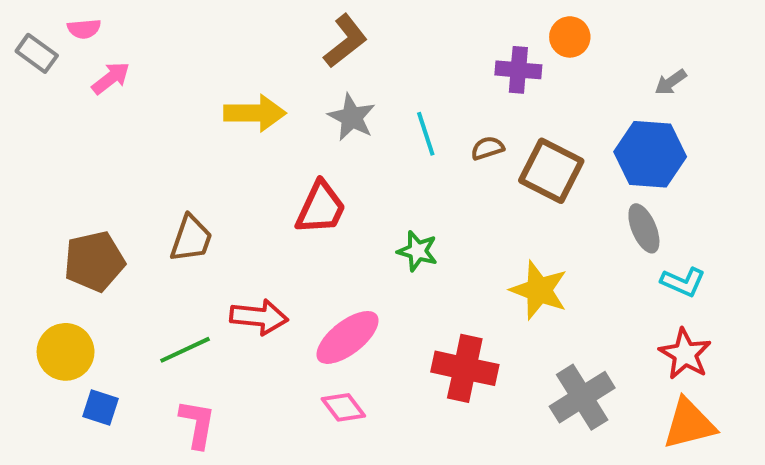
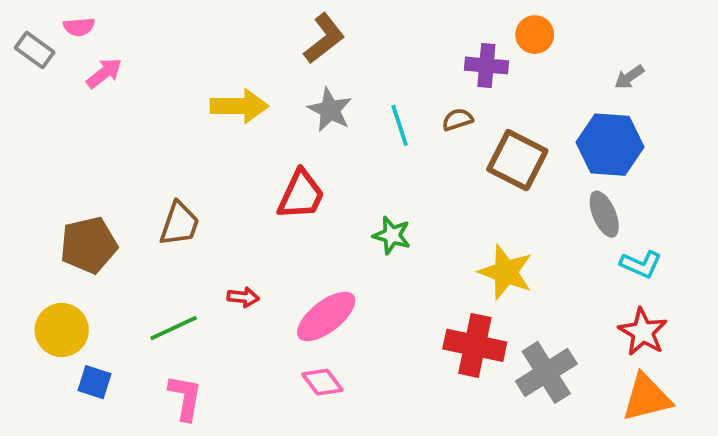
brown semicircle: (487, 148) -> (457, 120), moved
red arrow: (259, 317) -> (243, 297), size x0.6
red cross: (465, 368) -> (475, 345), moved

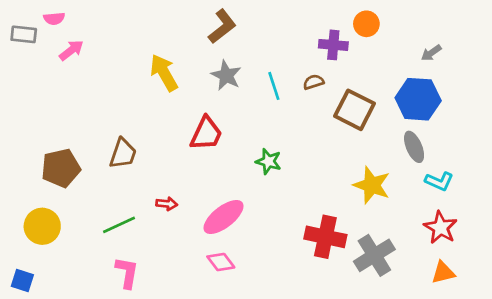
gray rectangle: (35, 50) -> (24, 34), turned -30
yellow arrow: (239, 106) -> (164, 73), turned -120
yellow star: (506, 272) -> (372, 185), moved
blue square: (94, 382) -> (22, 280), moved
orange triangle: (647, 398) -> (443, 273), size x0.7

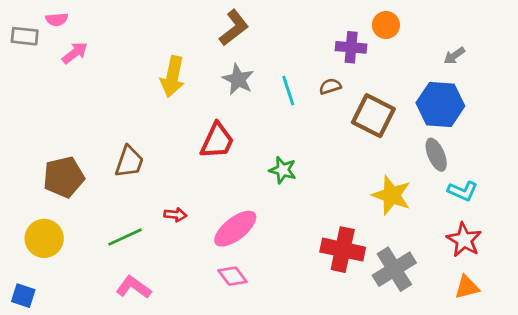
yellow arrow: (164, 73) -> (173, 77), turned -138
pink L-shape: (127, 273) -> (133, 287), turned -64

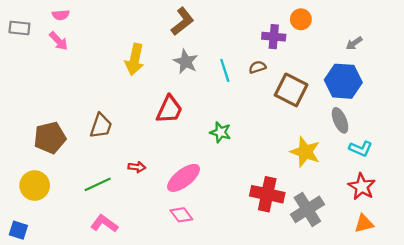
pink semicircle: (57, 19) -> (61, 15), moved
pink arrow: (75, 53) -> (59, 41), turned 84

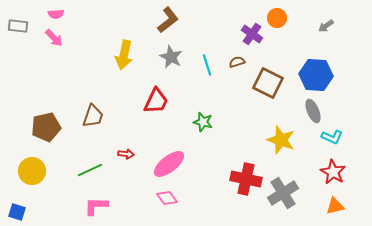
purple cross: (274, 37) -> (252, 34), turned 30
gray arrow: (354, 43) -> (326, 26), moved
pink L-shape: (104, 224) -> (96, 206), turned -35

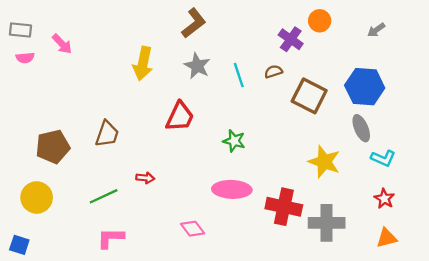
pink semicircle: (56, 14) -> (25, 58), moved
pink ellipse: (169, 164) -> (232, 189), moved, turned 40
red star: (333, 172) -> (384, 199), size x0.7
gray cross: (283, 193) -> (327, 223), turned 32

